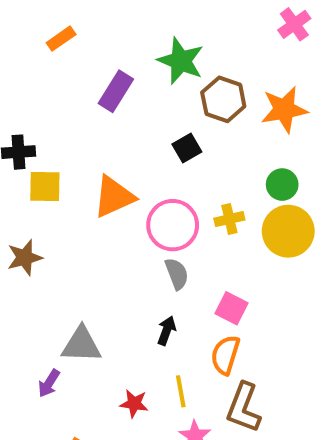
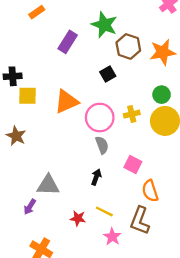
brown star: (25, 258) -> (16, 136), turned -30
orange semicircle: (225, 355) -> (150, 191), moved, turned -35
yellow line: (181, 391) -> (104, 211), turned -54

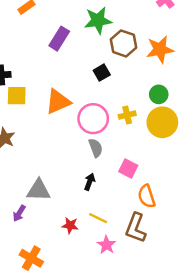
green star: (104, 25) -> (98, 20), turned -30

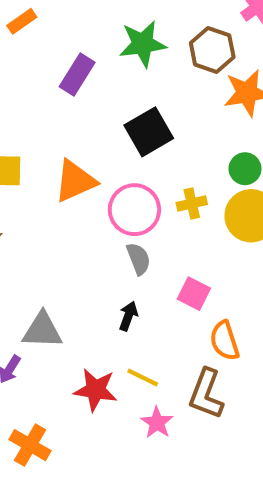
brown hexagon: (124, 43) -> (212, 50), moved
black square: (102, 73) -> (149, 132), size x1.6
red star: (70, 225) -> (96, 390), size x1.5

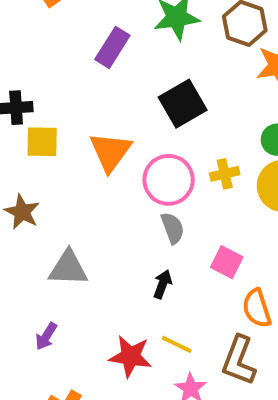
orange triangle: (75, 181) -> (110, 152), turned -30
gray triangle: (42, 330) -> (68, 268), moved

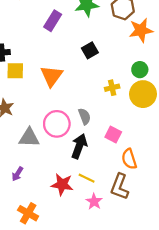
black square: (183, 104) -> (90, 50), size x0.7
pink circle: (169, 180) -> (57, 124), moved
black arrow: (163, 284) -> (79, 146), size x1.6

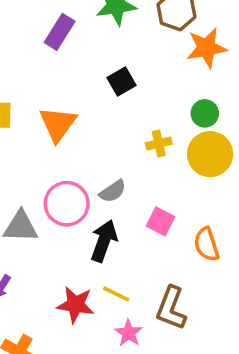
gray semicircle: (84, 116) -> (113, 191), turned 77
orange semicircle: (129, 159) -> (207, 244), moved

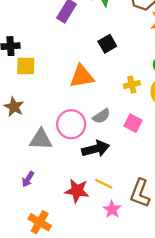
orange triangle: (58, 124) -> (82, 76), moved, turned 44
pink square: (160, 221) -> (133, 123), moved
black arrow: (104, 241) -> (96, 149), turned 56

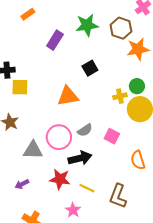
yellow cross: (132, 85) -> (120, 96), moved
purple arrow: (28, 179) -> (22, 184), turned 32
red star: (77, 191) -> (60, 179), moved
pink star: (112, 209) -> (73, 210), moved

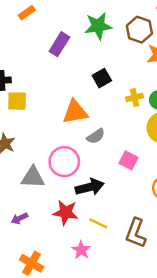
yellow cross: (120, 96) -> (135, 97), moved
gray semicircle: (85, 130) -> (96, 136), moved

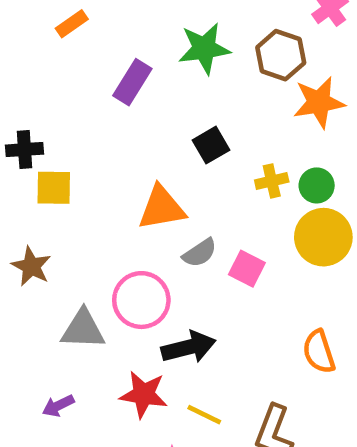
pink square: (128, 160) -> (247, 269), moved

